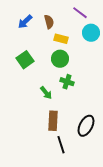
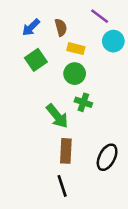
green square: (25, 60) -> (36, 60), moved
green arrow: (46, 93) -> (57, 116), size x1.5
black line: (61, 145) -> (62, 186), moved

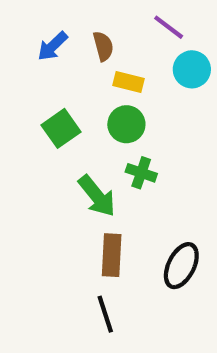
green square: (36, 60) -> (61, 128), moved

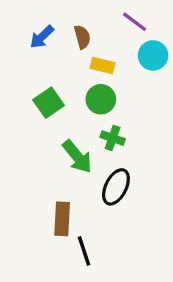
brown rectangle: (112, 255) -> (62, 219), moved
black ellipse: (181, 266) -> (116, 187), moved

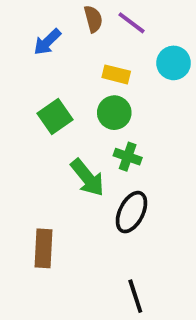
purple line: (135, 22) -> (131, 23), moved
brown semicircle: (82, 37) -> (93, 19), moved
brown rectangle: (62, 219) -> (44, 248), moved
black line: (84, 251) -> (135, 296), moved

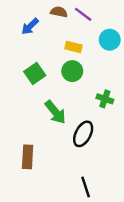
brown semicircle: (93, 19) -> (59, 12), turned -63
green cross: (128, 157) -> (105, 99), moved

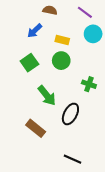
purple line: (83, 14) -> (85, 12), moved
blue arrow: (30, 26) -> (35, 31), moved
brown rectangle: (28, 157) -> (36, 128), moved, turned -54
black line: (86, 187) -> (73, 159), turned -48

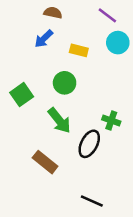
brown semicircle: (50, 10) -> (53, 13), moved
green circle: (61, 61) -> (65, 83), moved
green square: (29, 63) -> (22, 95), moved
green cross: (89, 84) -> (111, 120), moved

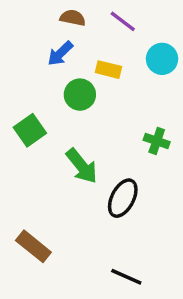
purple line: (107, 15) -> (123, 21), moved
green circle: (65, 83) -> (80, 95), moved
green cross: (111, 120) -> (157, 141), moved
brown rectangle: (45, 162) -> (33, 246), moved

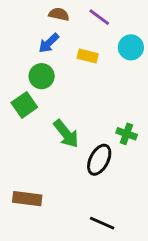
green circle: (80, 95) -> (42, 76), moved
green cross: (157, 141) -> (127, 134), moved
brown rectangle: (33, 246) -> (27, 199), turned -32

